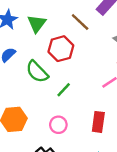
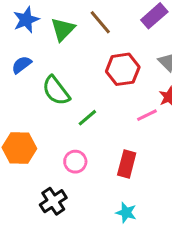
brown line: (80, 22) -> (100, 22), moved
red hexagon: (61, 49) -> (123, 69), moved

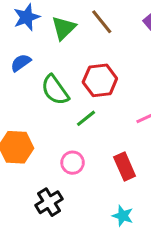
red hexagon: (123, 69) -> (100, 80), moved
red rectangle: (127, 164) -> (125, 167), turned -40

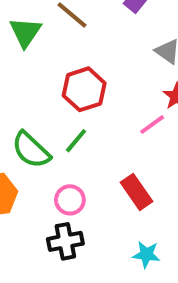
green semicircle: (55, 90) -> (31, 150), moved
black cross: (49, 202) -> (65, 241), moved, turned 32

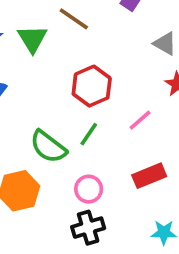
pink line: (152, 125) -> (140, 120), moved
red rectangle: (137, 192) -> (149, 176), turned -72

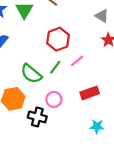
pink line: (140, 120) -> (77, 61), moved
black cross: (88, 228) -> (37, 117), moved, turned 30

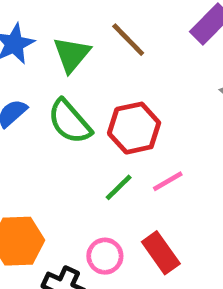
green semicircle: (31, 74) -> (70, 122), moved
red rectangle: (90, 93) -> (161, 253), moved, turned 66

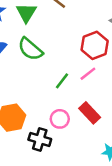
red hexagon: (134, 128) -> (95, 45), moved

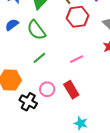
red hexagon: (95, 45) -> (78, 17), moved
green line: (62, 81) -> (39, 58), moved

